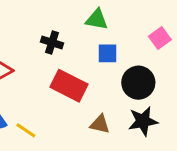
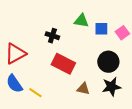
blue square: (108, 53) -> (101, 29), moved

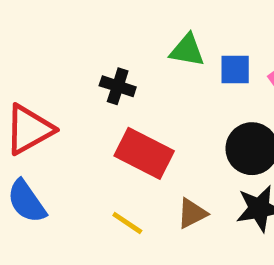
brown triangle: (83, 89) -> (192, 213), turned -40
yellow line: (35, 93) -> (127, 223), moved

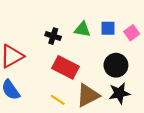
green triangle: (187, 50) -> (82, 29), moved
brown triangle: (192, 213) -> (88, 95), size x1.6

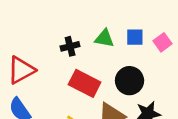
black cross: (53, 36) -> (70, 46), turned -32
black circle: (116, 65) -> (130, 81), moved

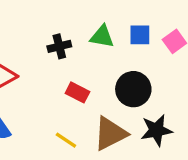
red rectangle: (85, 83) -> (77, 92), size x0.6

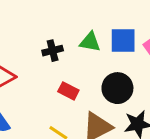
blue square: (140, 35) -> (123, 41), size x1.4

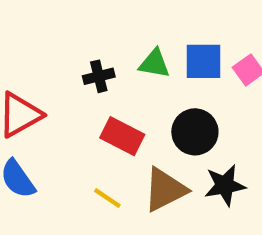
red rectangle: (68, 91) -> (122, 136), size x1.4

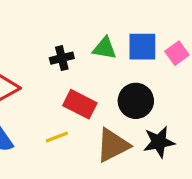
yellow line: (107, 198) -> (57, 137), moved, turned -55

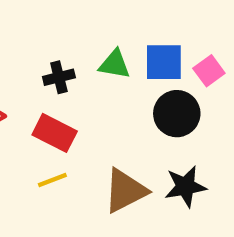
black circle: (136, 101) -> (177, 114), moved
red rectangle: (80, 104) -> (55, 133), moved

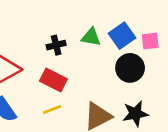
blue square: (164, 62) -> (122, 36), turned -35
pink square: (209, 71) -> (150, 41), turned 30

